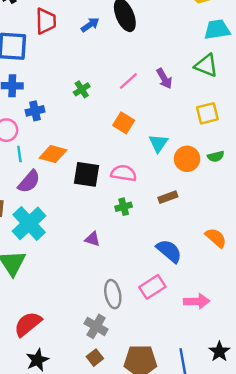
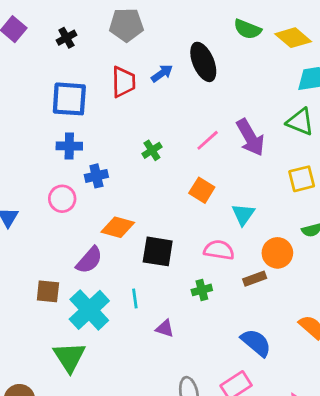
red trapezoid: (46, 21) -> (123, 82), moved
purple arrow: (164, 79) -> (250, 137), size x1.5
cyan line: (19, 154) -> (135, 299), moved
orange circle: (187, 159) -> (277, 253), moved
pink semicircle: (124, 173) -> (219, 250), moved

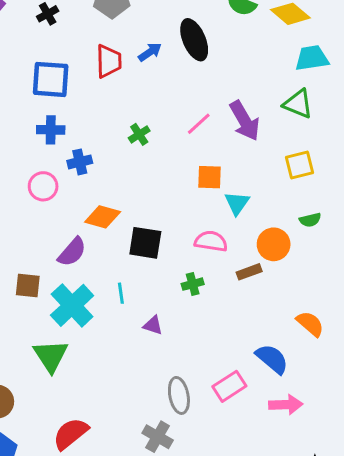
orange square: (202, 190) -> (209, 177), moved, turned -30
blue semicircle: (256, 343) -> (272, 359), moved

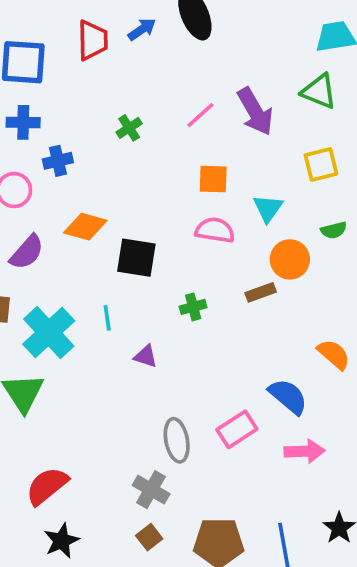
cyan triangle: (237, 203) -> (268, 208), moved
pink semicircle: (211, 241) -> (215, 230), moved
purple semicircle: (72, 252) -> (27, 252), moved

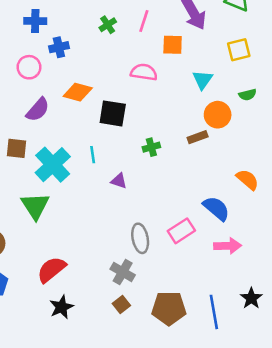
pink line: (200, 115) -> (144, 21), moved, turned -30
orange square: (213, 179) -> (173, 45), moved
pink semicircle: (215, 230) -> (144, 72), moved

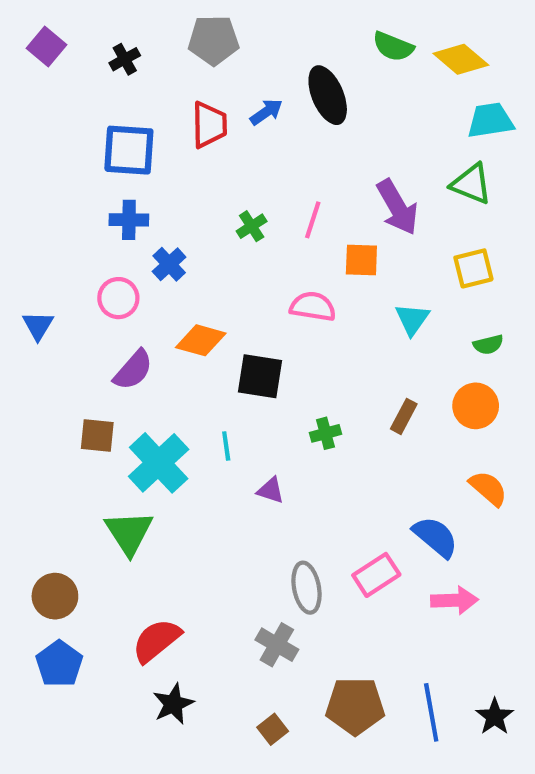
blue cross: (59, 47) -> (169, 264), turned -30
orange circle: (218, 115) -> (476, 406), moved
brown rectangle: (198, 137) -> (404, 416), turned -42
black star: (251, 298) -> (495, 717), moved
brown square: (121, 304) -> (273, 729), moved

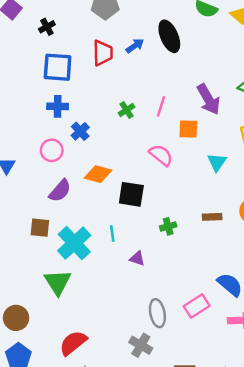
black cross: (125, 59) -> (47, 27), moved
pink semicircle: (313, 307) -> (161, 155), turned 30
brown rectangle: (404, 416) -> (212, 217), turned 60

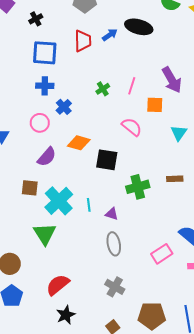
black ellipse: (169, 36) -> (139, 27), turned -52
green cross: (168, 226) -> (138, 187), size x1.6
cyan line: (112, 234) -> (89, 205), moved
gray ellipse: (157, 313) -> (114, 244), moved

